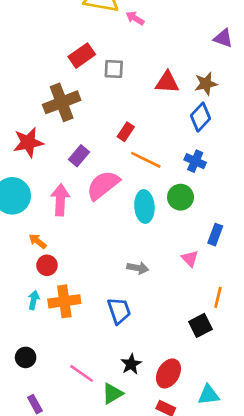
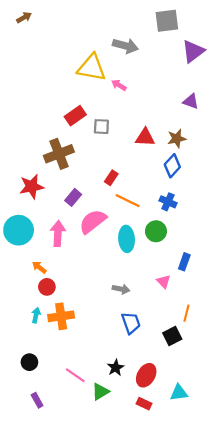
blue trapezoid: (119, 311) -> (131, 323), moved

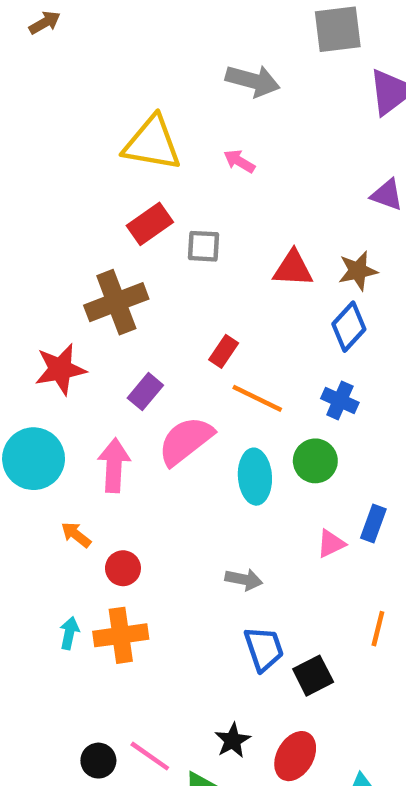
yellow triangle: (92, 68) -> (152, 143), moved
pink triangle: (164, 281) -> (331, 544), moved, turned 48
red circle: (47, 287) -> (123, 568), moved
black square: (172, 336) -> (313, 676), moved
black circle: (29, 362) -> (98, 761), moved

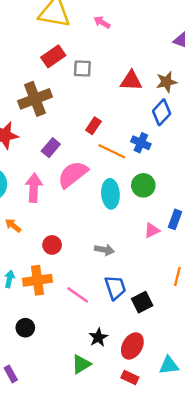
blue cross: (340, 401) -> (141, 143), moved
red circle: (123, 568) -> (52, 245), moved
pink line: (150, 756) -> (78, 295), moved
black circle: (98, 761) -> (25, 328), moved

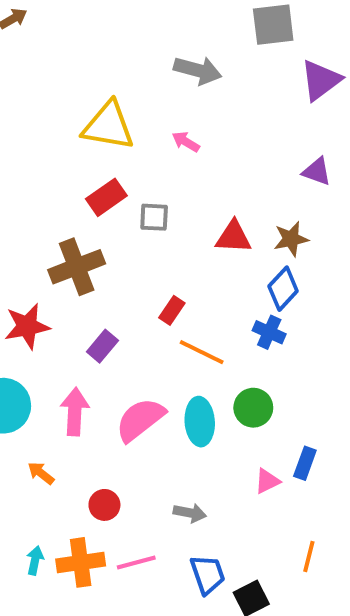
blue cross: (141, 143) -> (269, 332), moved
pink semicircle: (73, 174) -> (140, 420), moved
pink line: (78, 295) -> (136, 562), moved, turned -50

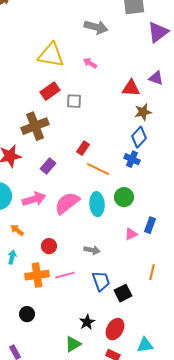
red triangle: (233, 237) -> (131, 88), moved
pink arrow: (75, 412) -> (34, 199), turned 70
cyan arrow: (35, 560) -> (12, 257), moved

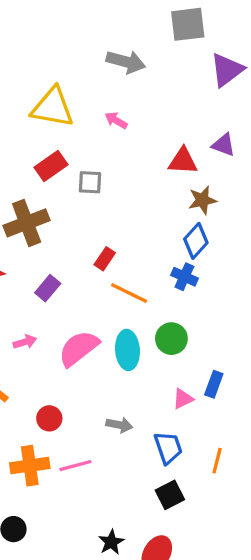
pink arrow: (34, 199) -> (25, 342), size x0.6
blue trapezoid: (101, 281) -> (168, 448), moved

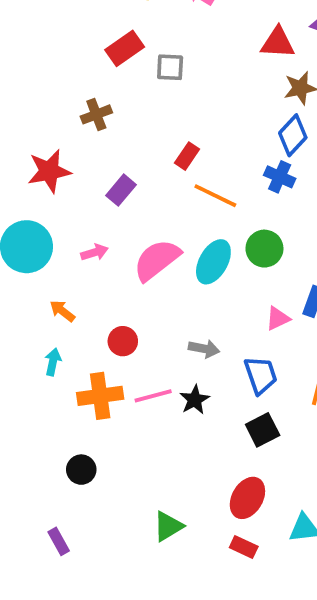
brown cross: (27, 223) -> (96, 114), size x0.6
cyan ellipse: (127, 350) -> (213, 262), turned 33
black star: (111, 542) -> (195, 400), moved

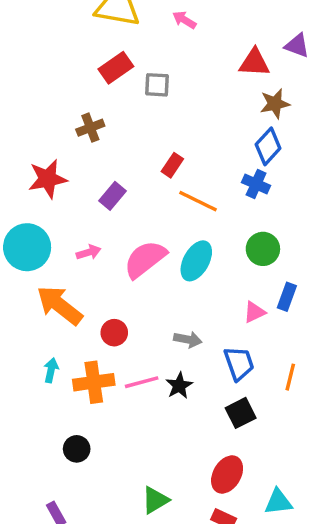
green circle: (264, 249) -> (263, 249), moved
orange arrow: (62, 311) -> (60, 305), size x2.0
cyan arrow: (53, 362) -> (51, 370), moved

